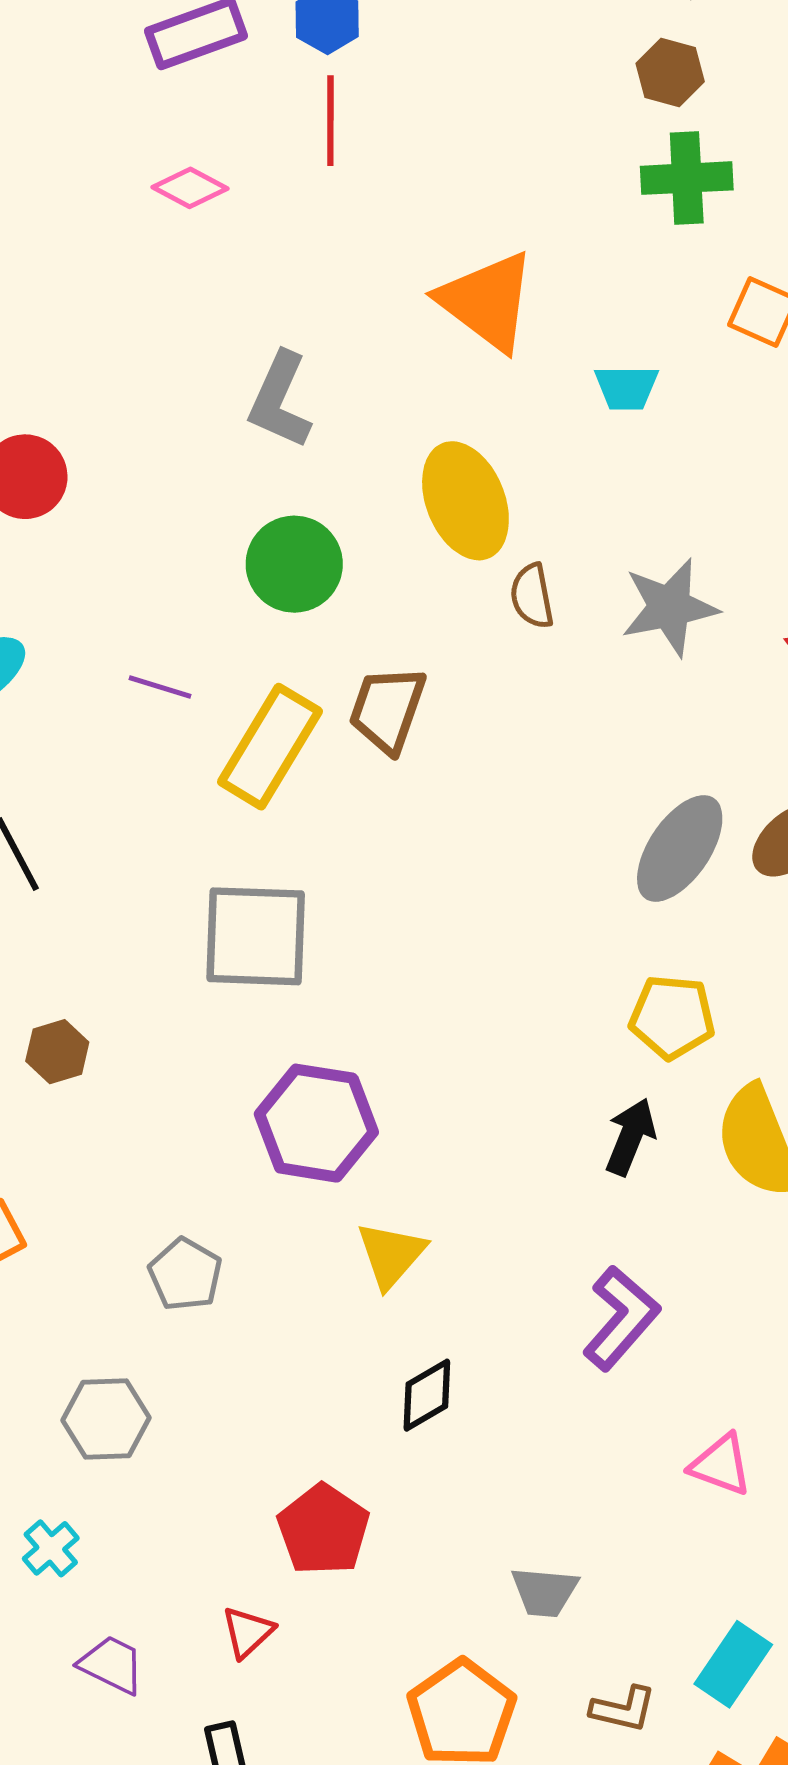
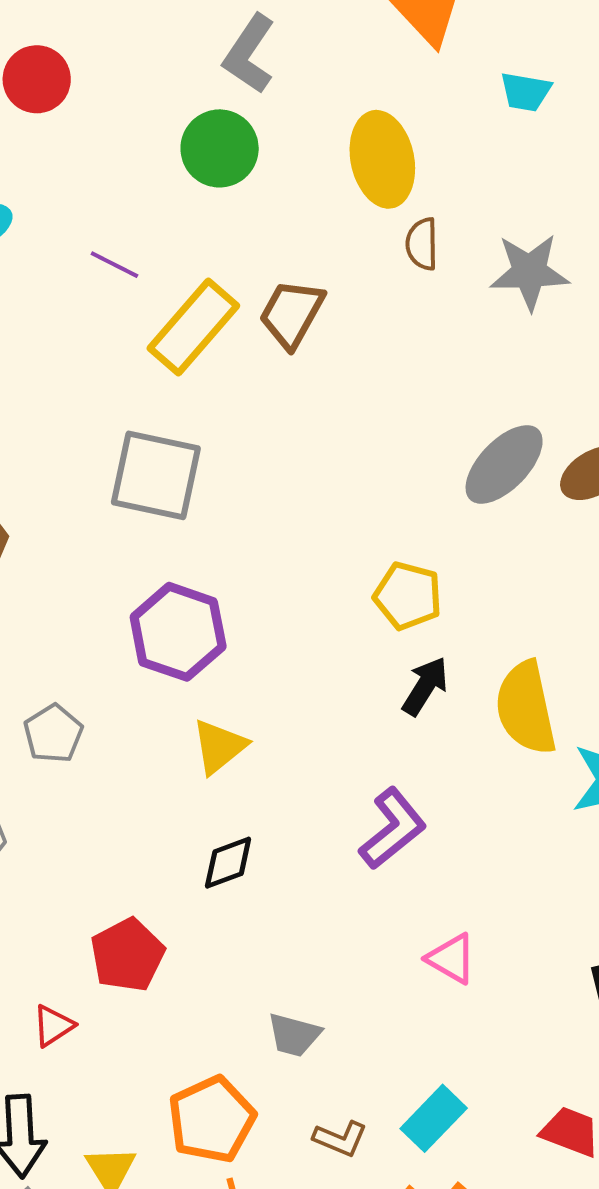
green circle: (294, 564) -> (220, 148), moved
yellow pentagon: (672, 1017) -> (408, 596), moved

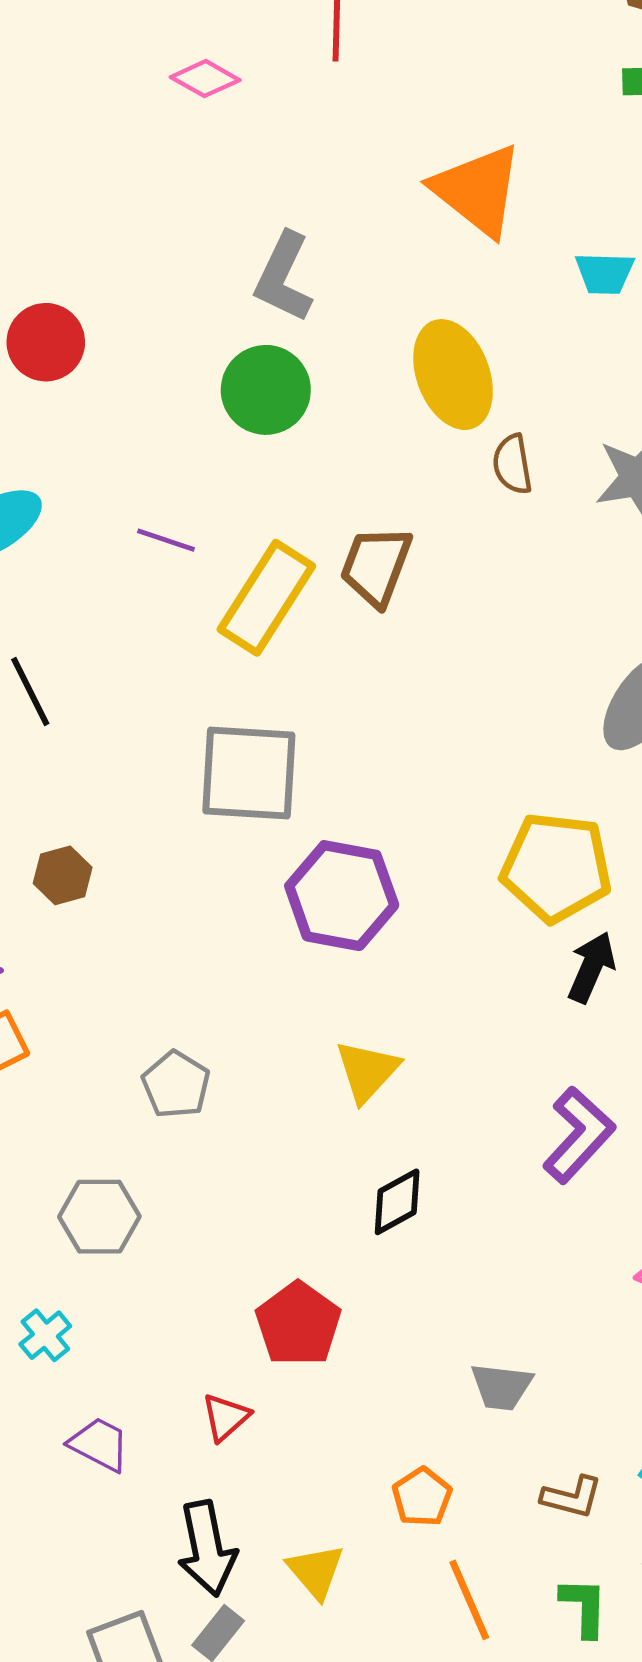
yellow pentagon: (408, 596) -> (556, 867), size x1.4
purple hexagon: (178, 632) -> (342, 896), moved
orange pentagon: (212, 1119) -> (422, 1497), size x0.6

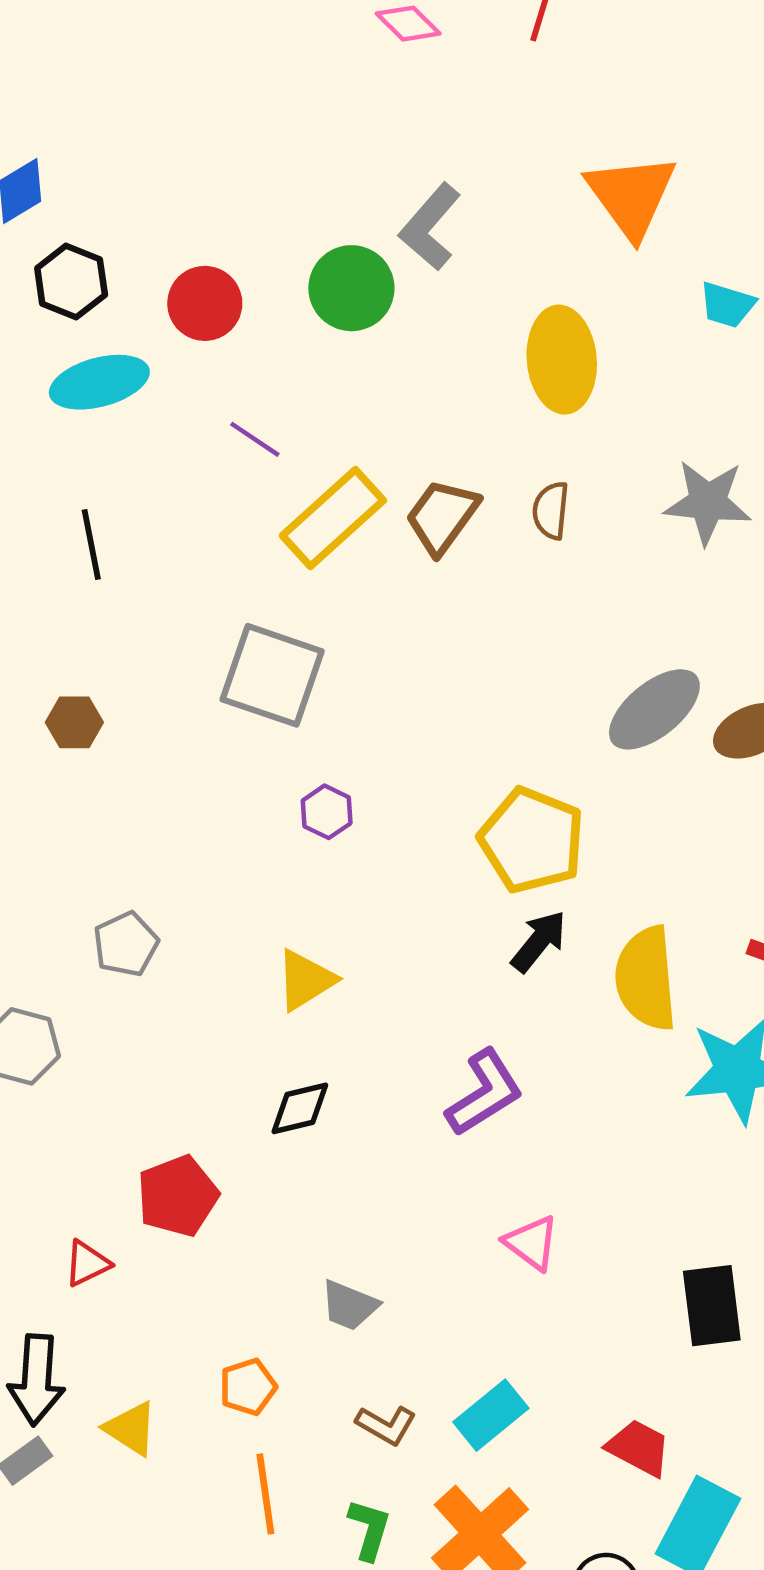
red circle: (46, 342) -> (205, 303), moved
green circle: (266, 390) -> (351, 288), moved
brown semicircle: (512, 464) -> (551, 510), moved
purple hexagon: (342, 896) -> (327, 812), size x0.5
yellow triangle: (316, 1571) -> (131, 1429), turned -32

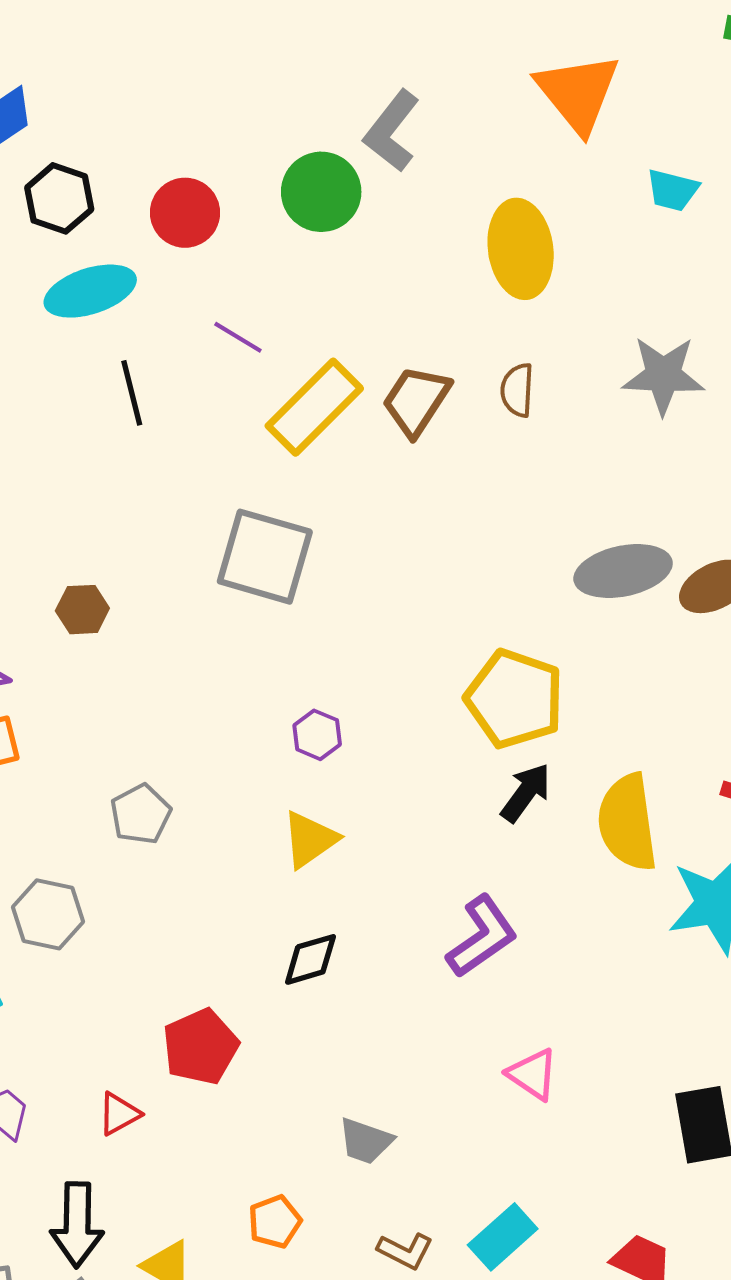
black line: (91, 545) -> (132, 393), moved
gray ellipse: (654, 709) -> (623, 571), turned 30
purple hexagon: (327, 812) -> (317, 735), moved

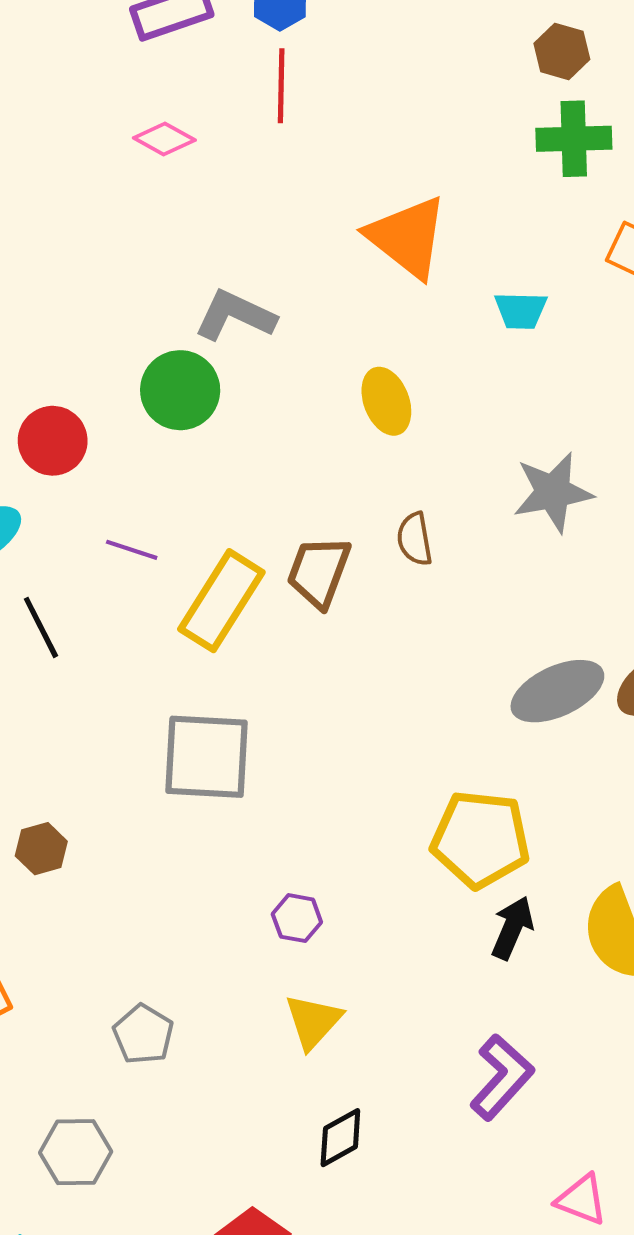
gray L-shape: (392, 131) -> (235, 315), turned 90
yellow ellipse: (521, 249) -> (386, 401), size x0.7

